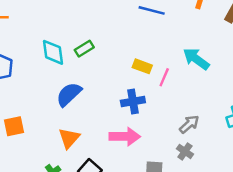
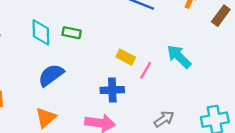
green rectangle: (84, 49) -> (72, 33), turned 36

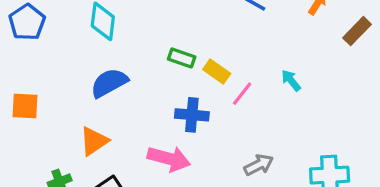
green rectangle: (72, 33) -> (182, 58), moved
cyan arrow: (179, 57) -> (291, 80), size x0.6

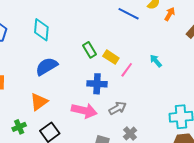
green rectangle: (182, 58) -> (90, 50), turned 42
gray arrow: (259, 165) -> (118, 108), moved

